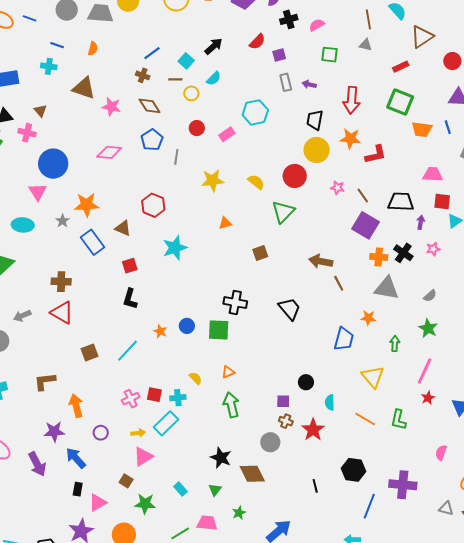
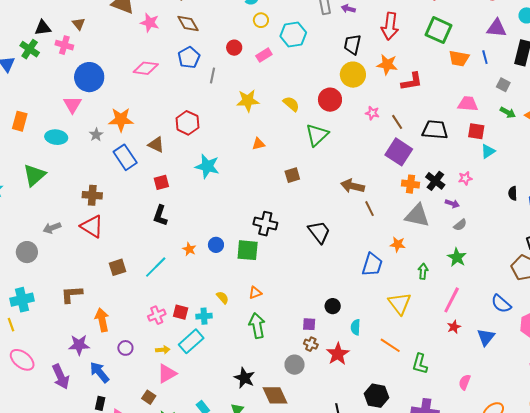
yellow circle: (191, 93) -> (261, 20), moved
purple arrow: (421, 222) -> (452, 204), moved, turned 96
cyan star: (175, 248) -> (207, 166), turned 30
green L-shape: (398, 420) -> (420, 364), moved

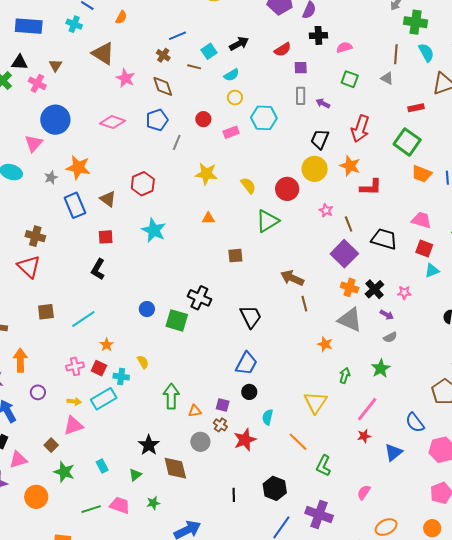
orange star: (189, 249) -> (107, 345), moved
blue trapezoid: (372, 265) -> (246, 363), moved
orange triangle: (255, 293) -> (195, 411), moved

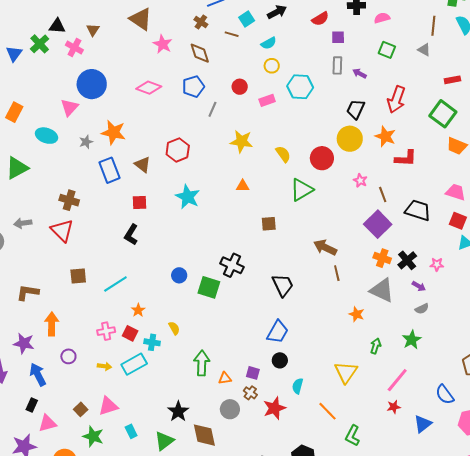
pink triangle: (73, 426) -> (108, 406), moved
green triangle: (135, 475) -> (164, 441), size x1.5

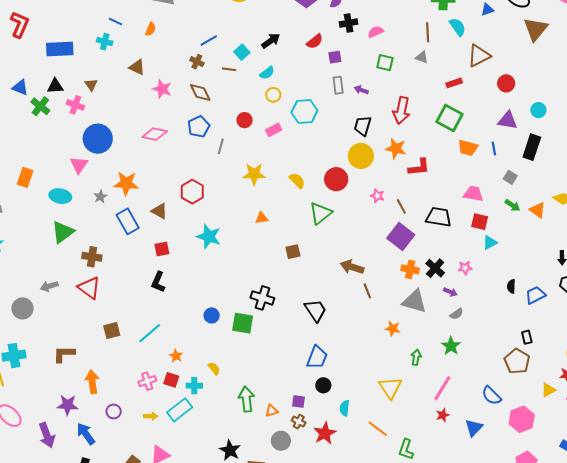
brown triangle: (141, 19) -> (137, 67), size x0.7
blue triangle: (14, 54) -> (20, 87), moved, turned -36
green triangle: (17, 168) -> (63, 232), moved

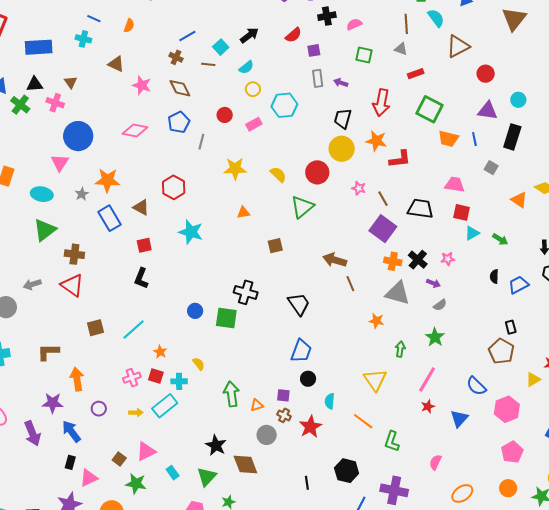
red rectangle: (454, 83) -> (416, 74), moved
green arrow: (512, 205) -> (500, 239), moved

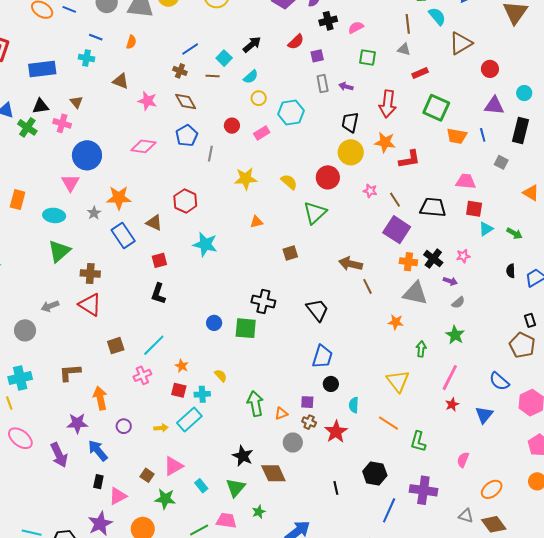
pink cross: (132, 378) -> (142, 375), moved

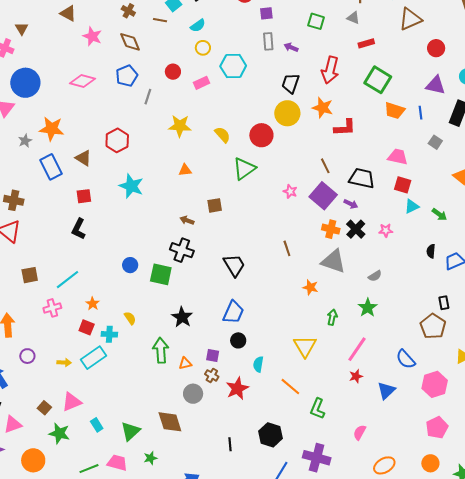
pink star: (370, 191) -> (290, 191), moved
brown arrow: (350, 264) -> (187, 220), moved, size x0.6
purple arrow: (450, 281) -> (351, 204), moved
black star: (243, 456) -> (182, 317), moved

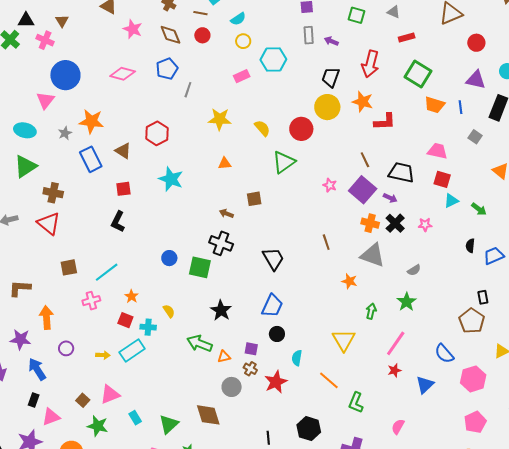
red circle: (173, 72) -> (202, 35), moved
green arrow: (161, 350) -> (199, 343), turned -65

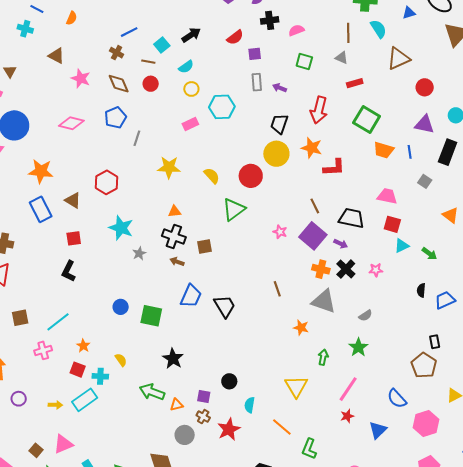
gray star: (65, 133) -> (139, 253), moved
black cross: (221, 243) -> (174, 237), moved
blue trapezoid: (272, 306) -> (191, 296), moved

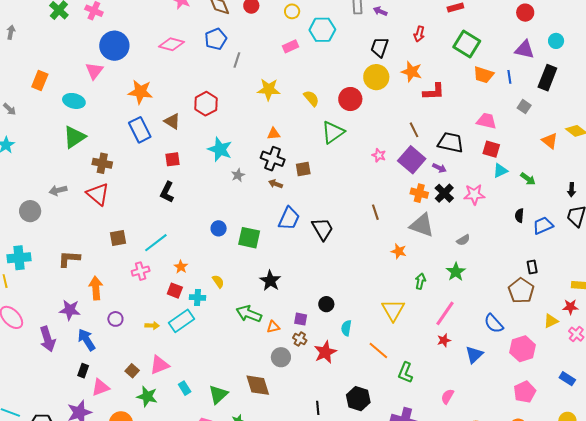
red arrow: (319, 110) -> (419, 34), size x0.6
pink star: (376, 270) -> (474, 195), size x1.5

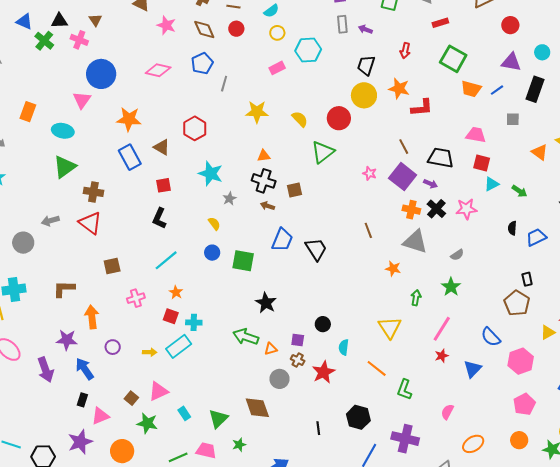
blue line: (509, 77) -> (497, 90), turned 64
gray square: (524, 107) -> (513, 119), turned -32
cyan line: (156, 243) -> (166, 260), moved
yellow semicircle: (218, 281) -> (214, 224), moved

